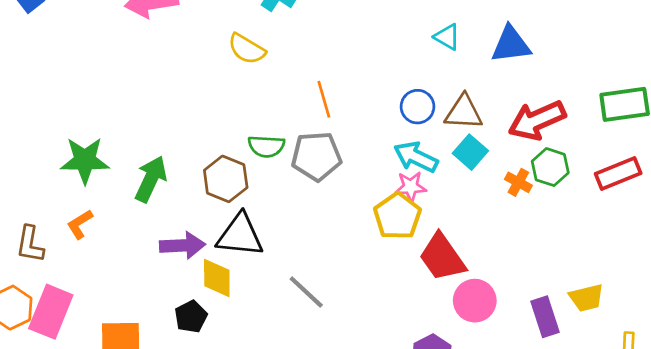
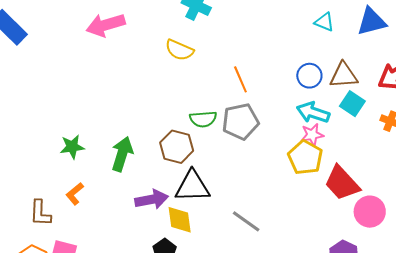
green star: (85, 160) -> (72, 147), size x0.7

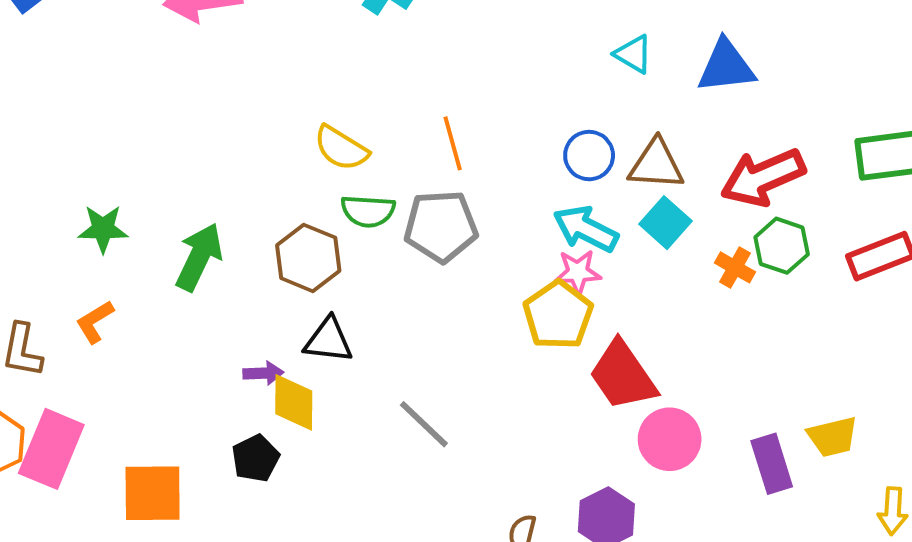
yellow semicircle: (179, 50) -> (341, 148), moved
black triangle: (193, 186) -> (328, 340), size x0.7
purple arrow: (152, 199) -> (263, 373), moved, size x0.6

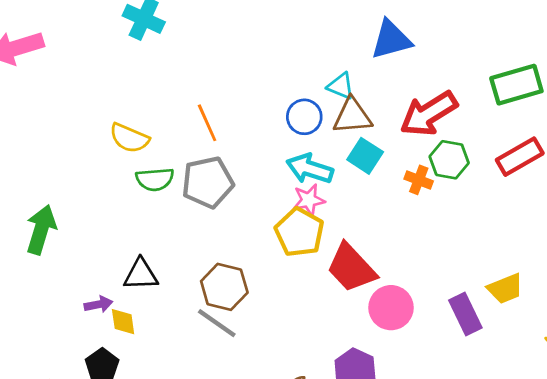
cyan triangle: (633, 54) -> (341, 86), moved
brown hexagon: (308, 258) -> (224, 287), moved
yellow diamond: (294, 402) -> (123, 322), size x0.7

